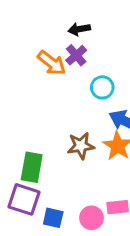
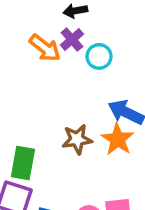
cyan circle: (102, 87) -> (99, 56), moved

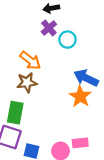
orange arrow: (45, 48) -> (30, 60), moved
brown star: (77, 139) -> (27, 82), moved

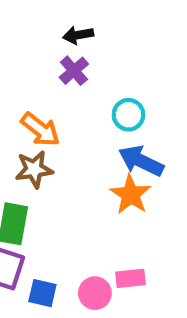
cyan circle: (67, 40) -> (128, 115), moved

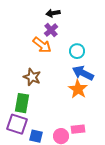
orange arrow: (40, 129) -> (42, 45), moved
brown star: (34, 169) -> (32, 77), turned 30

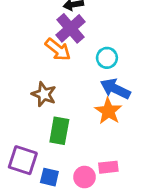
purple cross: (51, 30) -> (70, 28), size x1.5
green rectangle: (22, 103) -> (59, 131), moved

